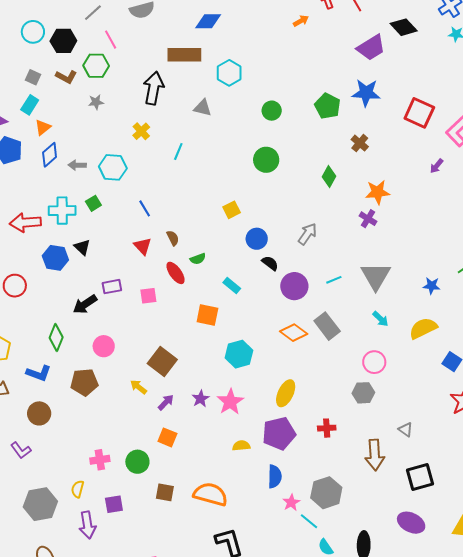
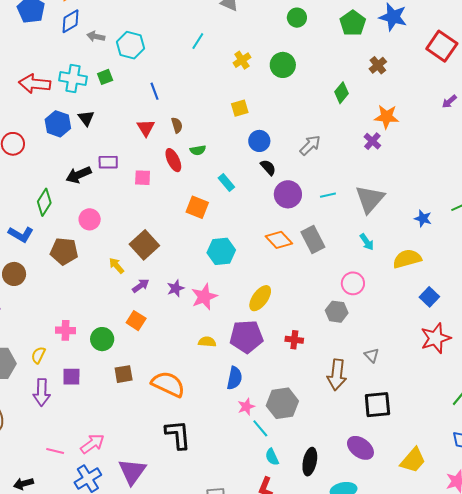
yellow cross: (141, 131) -> (242, 60), moved
brown square: (165, 492) -> (124, 374), turned -30

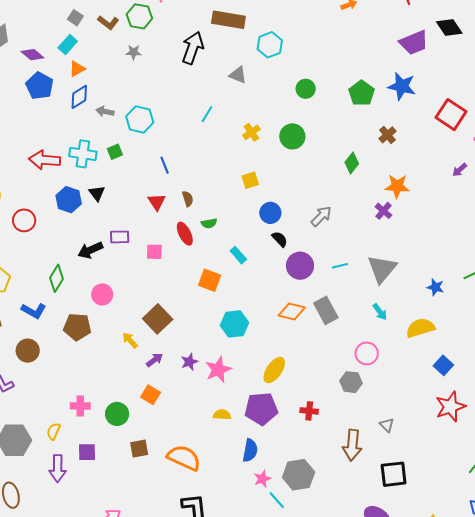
orange diamond: (279, 240) -> (292, 311), turned -32

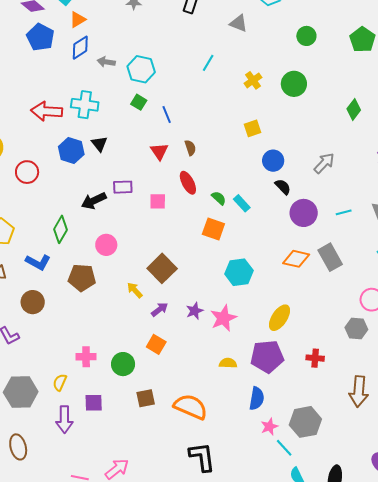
green square: (115, 152) -> (139, 102), moved, turned -35
green semicircle: (209, 223) -> (219, 198), moved, turned -126

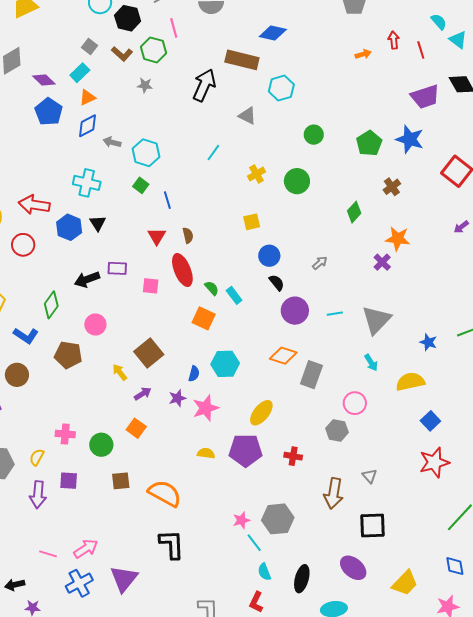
red arrow: (47, 111) -> (34, 205), moved
gray arrow: (324, 163) -> (320, 263), size x0.7
red ellipse: (188, 183) -> (182, 270), size x1.4
gray rectangle: (330, 257) -> (311, 375), moved, turned 44
blue semicircle: (257, 398) -> (194, 374), moved, size x0.7

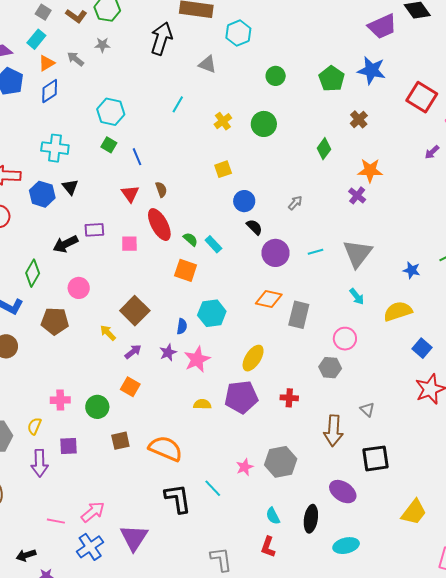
gray arrow: (112, 142) -> (75, 59), moved, turned 30
cyan line: (254, 543) -> (213, 488), moved
purple ellipse: (353, 568) -> (343, 492), moved

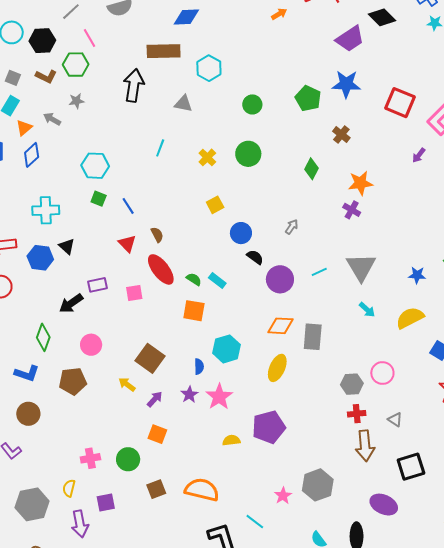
pink circle: (345, 339) -> (382, 373), moved
yellow ellipse: (253, 358) -> (277, 368), moved
red cross: (289, 398) -> (357, 414), moved

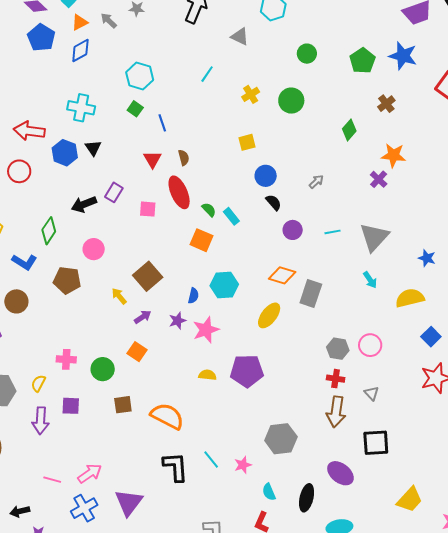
purple circle: (280, 279) -> (293, 230), size x0.7
purple rectangle: (97, 285) -> (114, 192), turned -60
pink star: (283, 496) -> (243, 465), moved

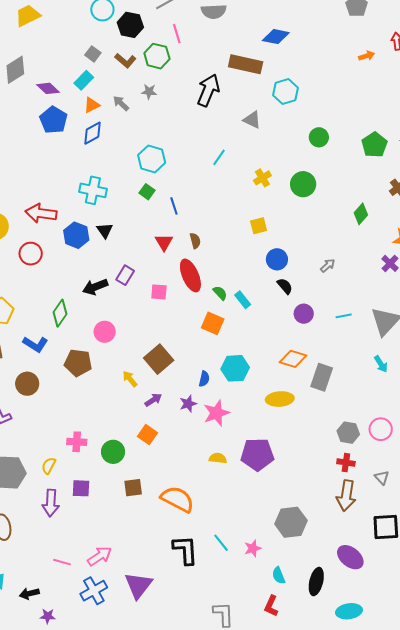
yellow ellipse: (269, 315) -> (280, 399), turned 48

